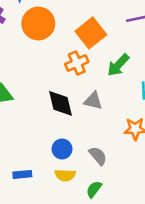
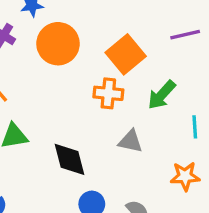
orange cross: (77, 63) -> (108, 93), turned 30
black diamond: (61, 103) -> (69, 159), moved

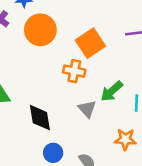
green arrow: (162, 95) -> (112, 91), moved
gray triangle: (131, 141) -> (87, 109), turned 30

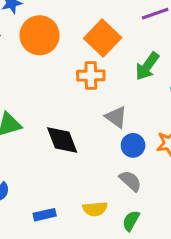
green arrow: (112, 91) -> (147, 66), moved
blue circle: (53, 153) -> (133, 145), moved

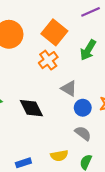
orange cross: (91, 76) -> (48, 60), turned -30

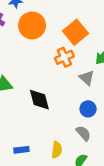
gray triangle: (69, 88) -> (87, 78), moved
yellow semicircle: (59, 156) -> (57, 150), turned -84

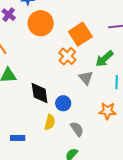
orange cross: (64, 57) -> (67, 56), turned -30
blue circle: (88, 109) -> (63, 103), moved
yellow semicircle: (57, 150) -> (50, 122), moved

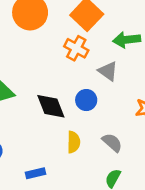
green arrow: (104, 59) -> (127, 40), turned 48
blue circle: (63, 103) -> (86, 100), moved

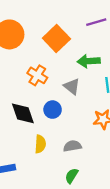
orange cross: (76, 48) -> (37, 75), moved
gray semicircle: (112, 143) -> (72, 146), turned -54

